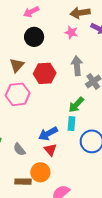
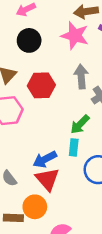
pink star: (71, 32) -> (75, 36), size x1.6
red triangle: (50, 150) -> (47, 179), size x1.5

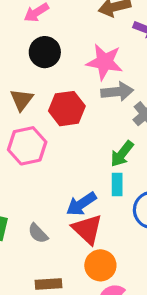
pink star: (75, 36) -> (105, 62), moved
gray arrow: (81, 76) -> (117, 92), turned 95
orange circle: (35, 207) -> (100, 265), moved

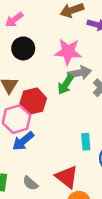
red hexagon: (67, 109) -> (33, 101), moved
green arrow: (122, 154) -> (66, 84), moved
blue arrow: (81, 204) -> (23, 141), moved

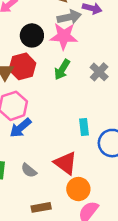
black circle: (23, 48) -> (32, 35), moved
gray arrow: (80, 73) -> (69, 17), moved
red hexagon: (33, 101) -> (22, 66), moved

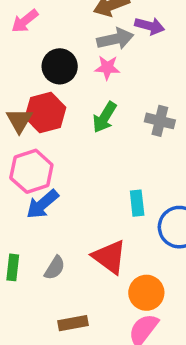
pink star: (64, 36) -> (107, 68), size x0.6
gray cross: (99, 72) -> (160, 121), turned -30
gray semicircle: (29, 170) -> (55, 268), turned -98
orange circle: (78, 189) -> (146, 293), moved

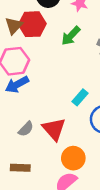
cyan rectangle: (137, 203) -> (80, 97), turned 35
gray semicircle: (55, 268) -> (26, 129), moved

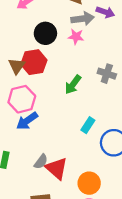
green arrow: (71, 36) -> (73, 85), moved
red triangle: (54, 129) -> (57, 168), moved

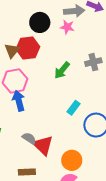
gray cross: (107, 74) -> (93, 62), turned -35
blue arrow: (27, 121) -> (19, 101), turned 108
gray semicircle: (41, 162) -> (29, 138), turned -96

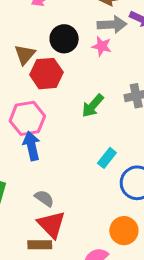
brown triangle: (12, 51) -> (25, 55), moved
red triangle: (43, 145) -> (51, 224), moved
orange circle: (72, 160) -> (124, 231), moved

